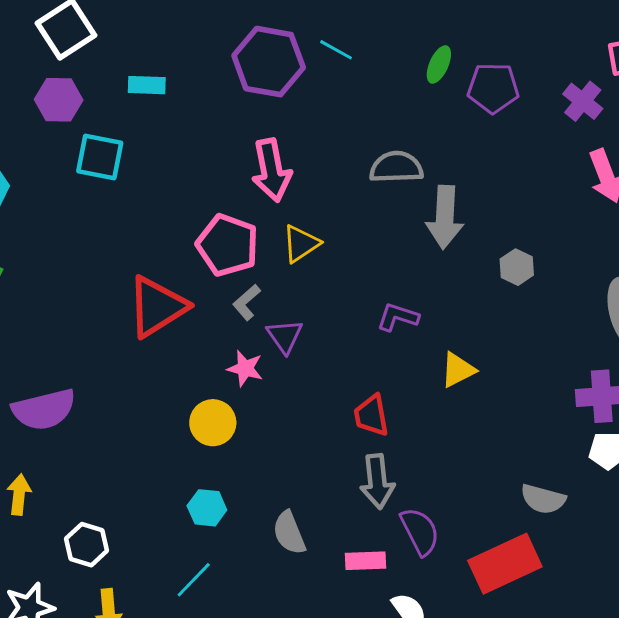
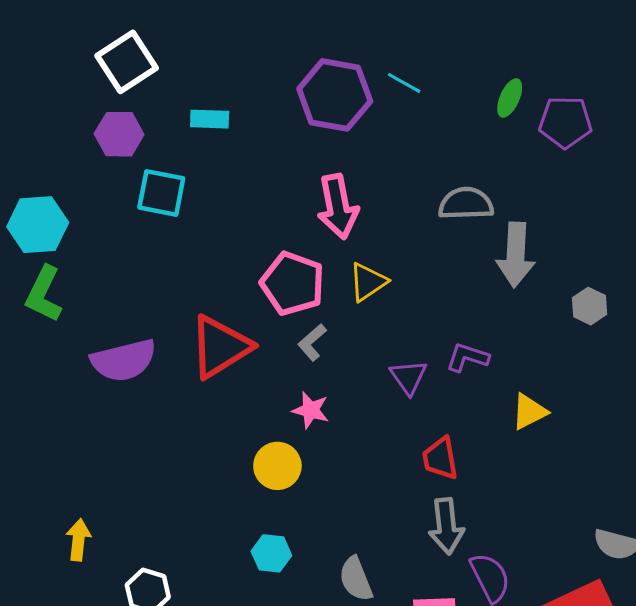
purple triangle: (285, 336) -> (409, 377), moved
purple semicircle: (44, 409) -> (124, 360), moved

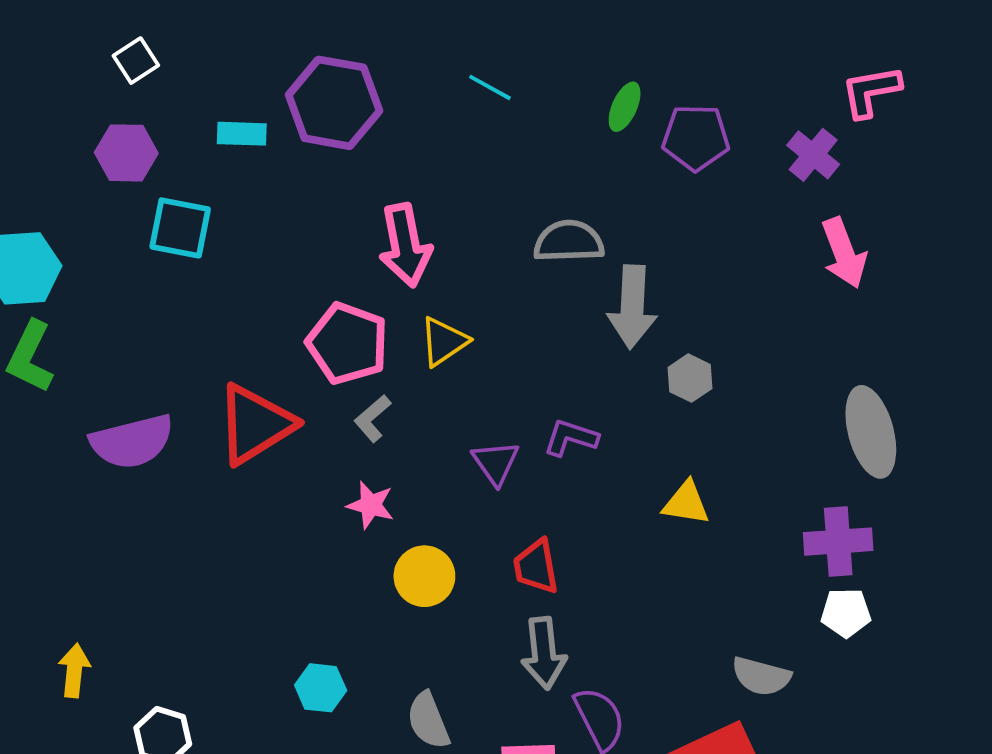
white square: (127, 62) -> (136, 61), size x0.6
purple hexagon: (335, 95) -> (334, 103), moved
gray hexagon: (590, 306) -> (690, 378), moved
yellow triangle: (529, 412) -> (686, 503), moved, turned 36
yellow circle: (277, 466) -> (424, 576), moved

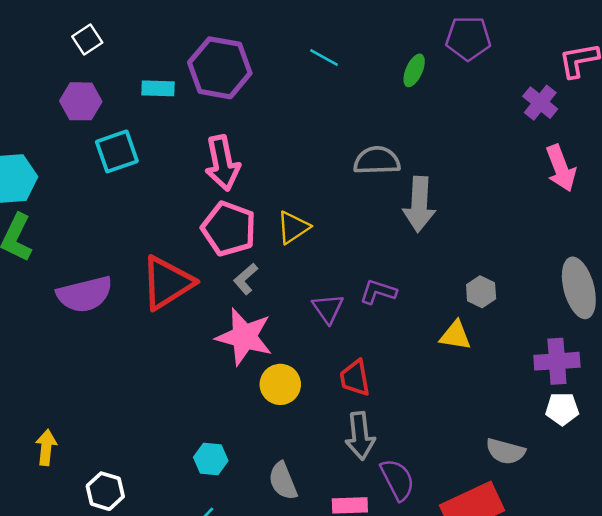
purple pentagon: (696, 138) -> (468, 38), moved
cyan square: (180, 228) -> (117, 151), turned -30
pink arrow: (405, 245) -> (222, 163), moved
gray hexagon: (690, 378) -> (481, 292), moved
pink star: (371, 505) -> (244, 337), size x1.8

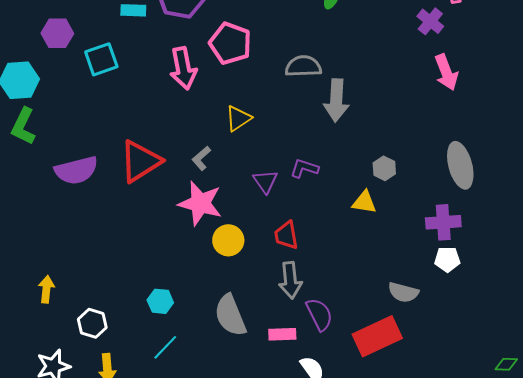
purple hexagon: (81, 101) -> (57, 33), moved
pink pentagon: (229, 229) -> (230, 43), moved
cyan hexagon: (211, 459) -> (160, 301), moved
gray semicircle: (283, 481) -> (230, 315), size x1.4

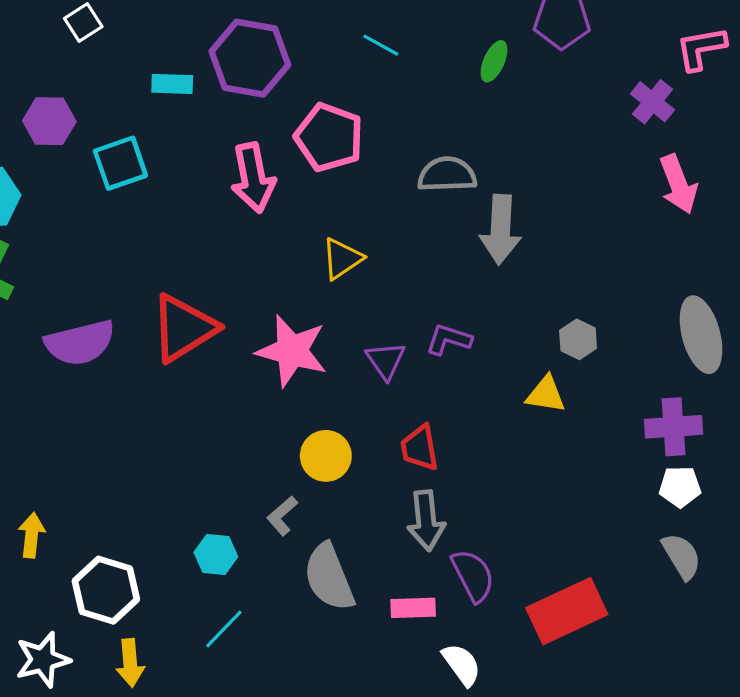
gray L-shape: (201, 158) -> (282, 516), moved
pink star: (200, 203) -> (292, 351), moved
gray semicircle: (403, 292) -> (682, 556), moved, turned -136
white hexagon: (92, 323) -> (106, 590), size x1.4

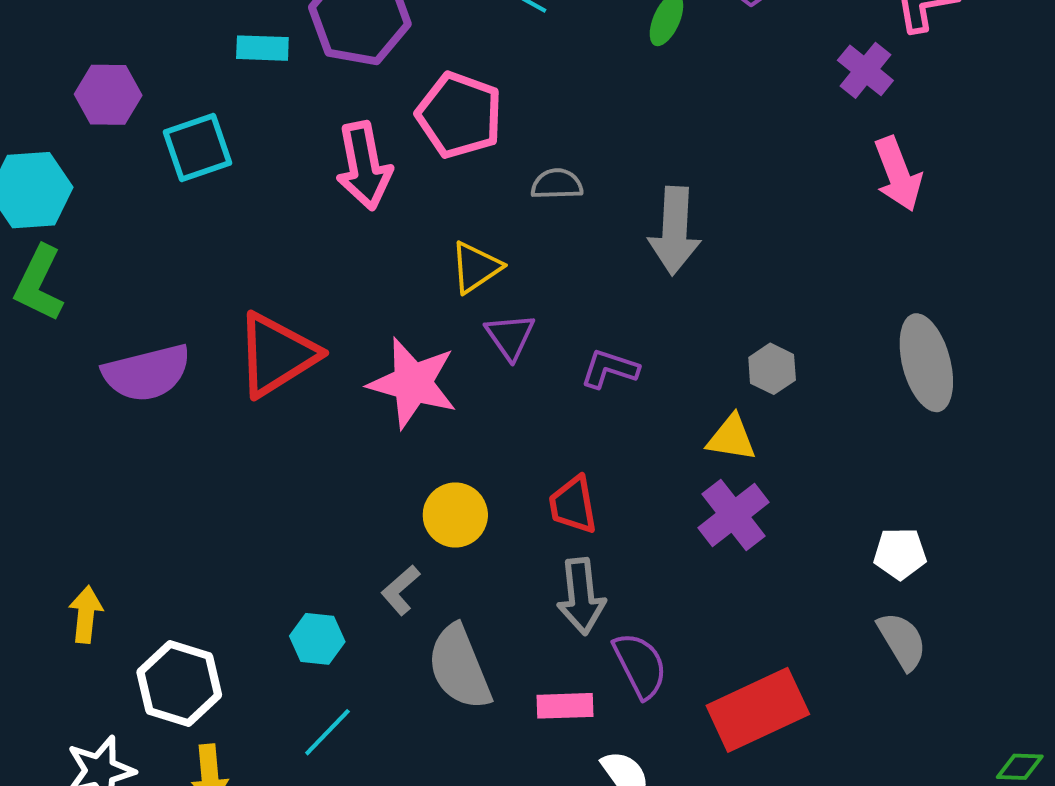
gray semicircle: (447, 175) -> (557, 184), moved, size x0.7
purple triangle: (386, 360) -> (510, 336), moved
purple cross: (674, 427) -> (733, 515), moved, turned -34

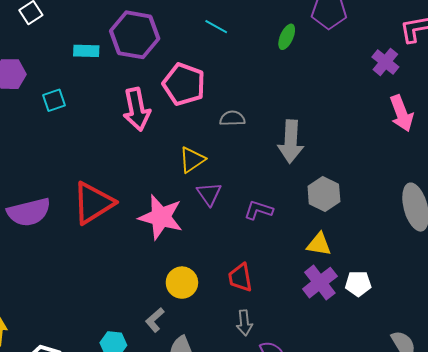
cyan square: (197, 148) -> (54, 100), size x0.7
gray hexagon: (772, 369) -> (324, 194), moved, size x1.4
white pentagon: (900, 554) -> (358, 284), moved
gray arrow: (581, 596) -> (244, 323), size x0.7

